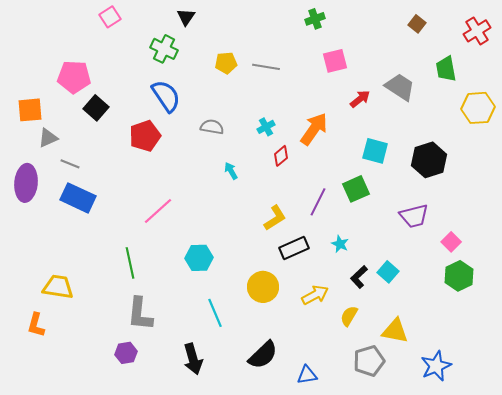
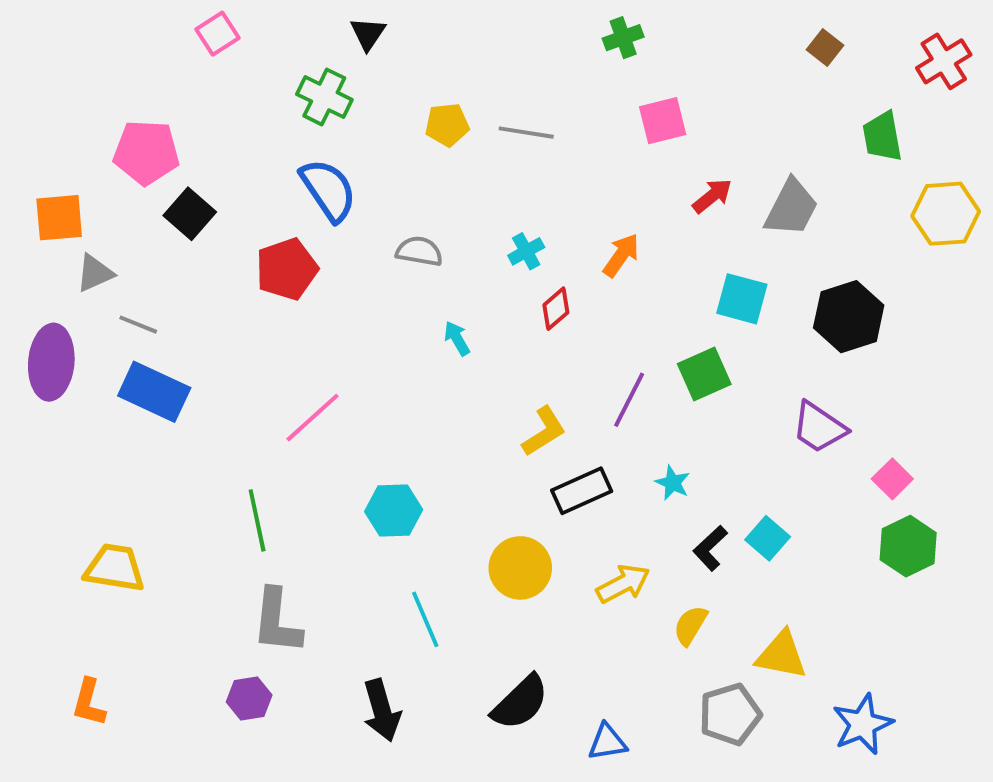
gray trapezoid: (400, 87) -> (791, 208), moved, turned 84
orange arrow: (314, 129) -> (621, 255), size x0.7
purple trapezoid: (414, 216) -> (819, 427), turned 48
orange L-shape: (36, 325) -> (89, 702), moved

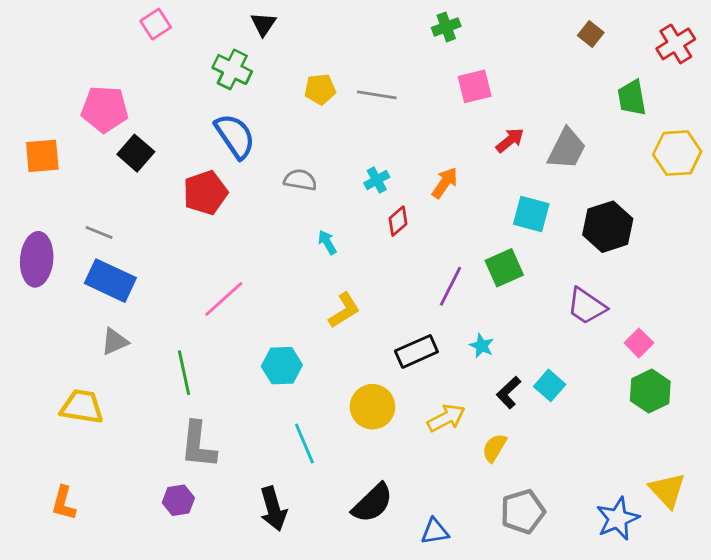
gray triangle: (95, 273) -> (115, 342), moved
yellow L-shape: (544, 431) -> (344, 310), moved
yellow triangle: (781, 655) -> (667, 490), moved, turned 36

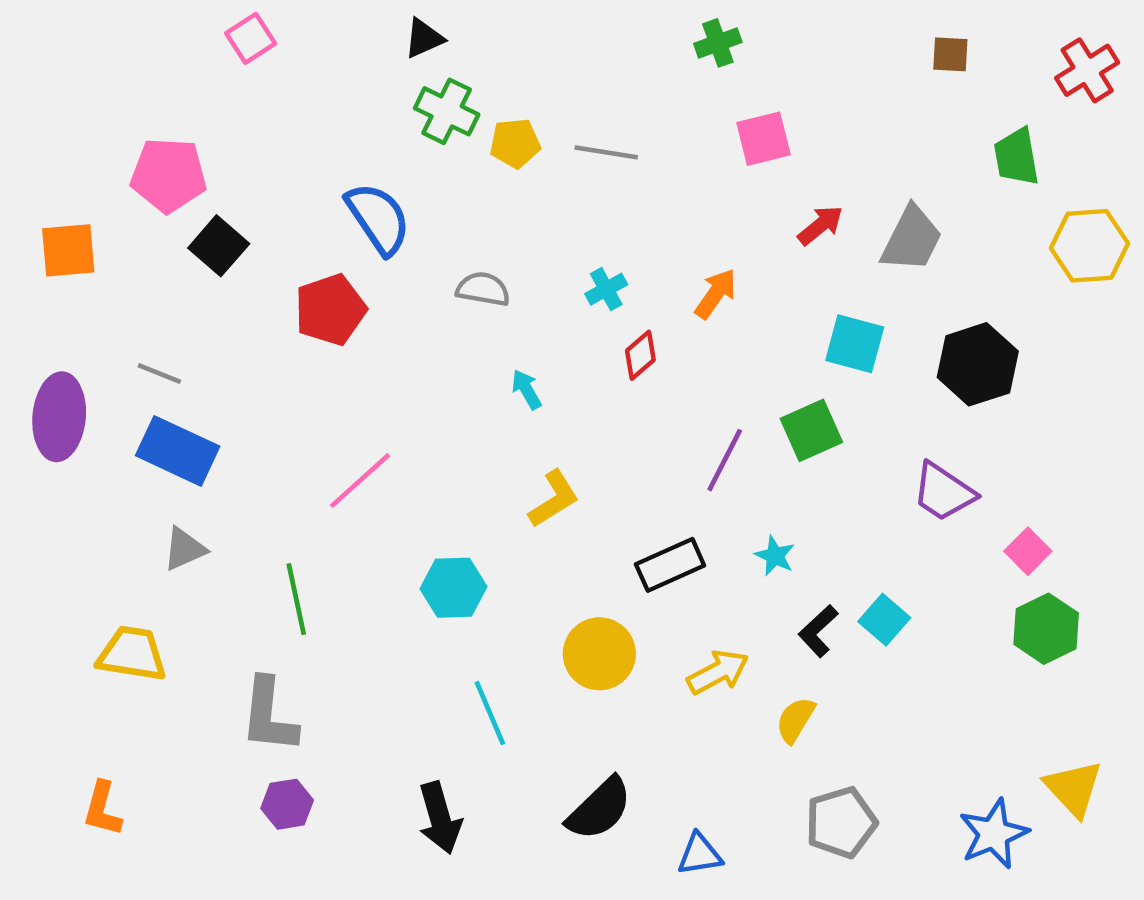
black triangle: (263, 24) -> (424, 38), turned 32
brown square: (591, 34) -> (950, 54), turned -35
green cross: (232, 69) -> (447, 111), moved
gray L-shape: (198, 445) -> (269, 715), moved

